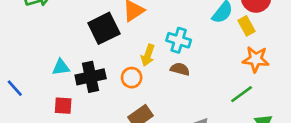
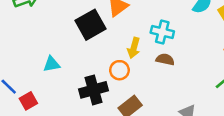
black cross: (91, 77) -> (94, 90), moved
red square: (63, 106) -> (28, 101), moved, turned -30

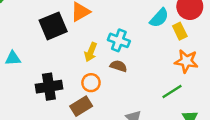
orange circle: (119, 70) -> (91, 83), moved

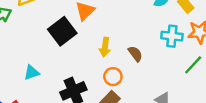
cyan cross: (119, 40) -> (172, 36), moved
brown semicircle: (118, 66) -> (135, 54), turned 49

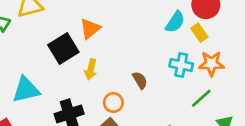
yellow arrow: (105, 47) -> (91, 69), moved
cyan triangle: (32, 73) -> (26, 90), size x1.6

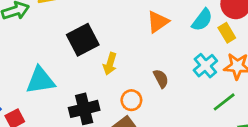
orange triangle: (90, 29) -> (158, 22), moved
cyan cross: (181, 65) -> (205, 66), turned 35

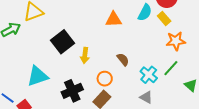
orange triangle: (158, 22) -> (114, 19), turned 42
cyan cross: (205, 66) -> (149, 75), moved

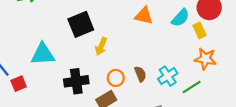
brown semicircle: (123, 60) -> (140, 74), moved
cyan cross: (149, 75) -> (168, 76), moved

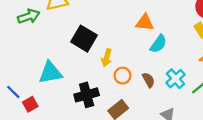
cyan semicircle: (180, 18) -> (158, 44), moved
black square: (81, 24) -> (84, 39), turned -30
orange circle: (116, 78) -> (123, 76), moved

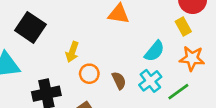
black square: (84, 39) -> (30, 27), moved
cyan semicircle: (158, 44) -> (155, 51), moved

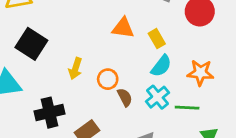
yellow rectangle: (183, 27) -> (157, 39), moved
orange circle: (89, 74) -> (108, 79), moved
green line: (178, 92) -> (187, 108), turned 40

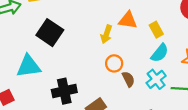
yellow arrow: (75, 69) -> (106, 34), moved

